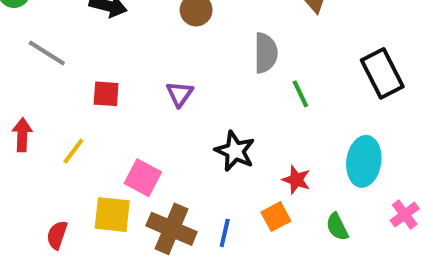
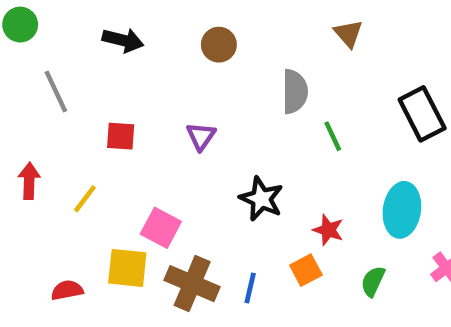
gray line: (47, 53) -> (56, 92), turned 33
green semicircle: (337, 227) -> (373, 281), turned 52
red semicircle: (57, 235) -> (67, 290), turned 60

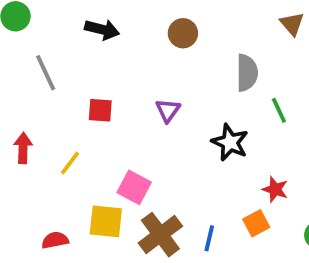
black star: (261, 199) -> (230, 142), moved
brown cross: (192, 284) -> (160, 235), turned 30

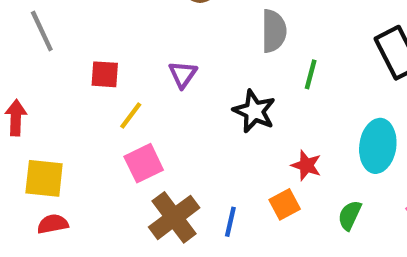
green line: (279, 110) -> (311, 74), turned 40
yellow line: (70, 163) -> (131, 116), moved
pink square: (134, 187) -> (144, 163), turned 36
yellow square: (106, 221) -> (44, 178), moved

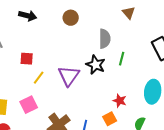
purple triangle: (183, 74) -> (69, 76), moved, size x1.6
black star: (254, 111) -> (96, 65), moved
pink square: (144, 163) -> (29, 105), moved

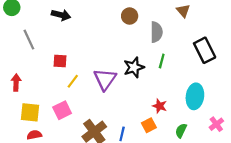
brown triangle: (129, 13) -> (183, 11), moved
brown circle: (71, 18) -> (130, 16), moved
gray semicircle: (105, 39) -> (156, 32), moved
black star: (96, 65) -> (134, 67), turned 30

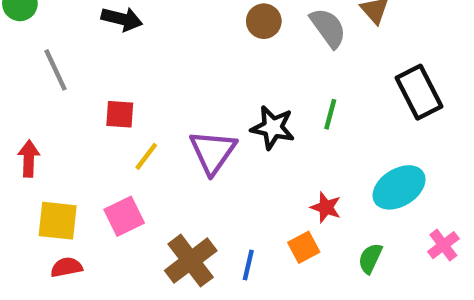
gray semicircle: (156, 32) -> (328, 28), moved, turned -36
black star: (134, 67) -> (273, 128), turned 30
cyan ellipse: (195, 96) -> (399, 187), turned 50

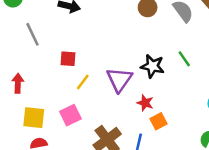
green line: (330, 114) -> (184, 59), turned -49
red star: (326, 207) -> (145, 103), moved
orange square: (304, 247) -> (159, 121), moved

